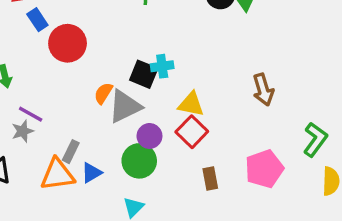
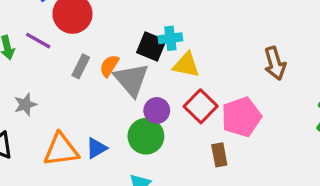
yellow triangle: (191, 104) -> (186, 65), moved
gray triangle: (125, 106) -> (131, 80), turned -45
purple line: (31, 114) -> (38, 41), moved
gray rectangle: (71, 152) -> (81, 66), moved
pink pentagon: (264, 169) -> (241, 117), moved

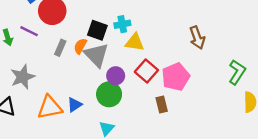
black square: (151, 46) -> (97, 30), moved
gray star: (25, 105) -> (23, 77), size x1.5

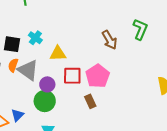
cyan cross: (122, 24) -> (35, 38), moved, turned -32
black square: (97, 30) -> (12, 44), moved
red square: (146, 71) -> (72, 76), turned -30
green L-shape: (237, 72) -> (140, 29), moved

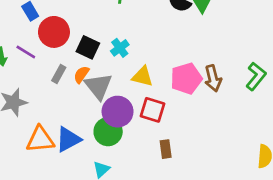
pink pentagon: (98, 76) -> (186, 79), moved
purple circle: (47, 84) -> (118, 112), size x1.5
blue triangle: (17, 115) -> (68, 139), size x1.5

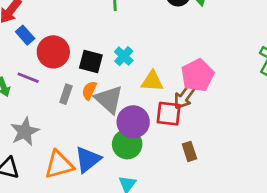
brown arrow: (213, 78) -> (185, 96), moved, turned 60

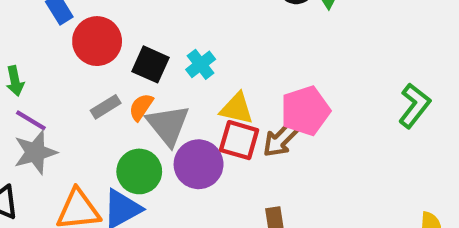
purple line: (28, 78) -> (31, 120), moved
gray rectangle: (66, 94) -> (106, 107), turned 30
red square: (169, 114) -> (239, 140), moved
green circle: (127, 144) -> (139, 171), moved

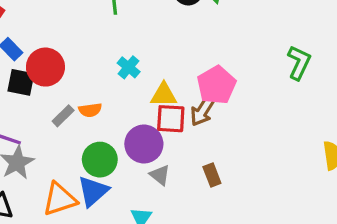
black square: (150, 64) -> (21, 82), moved
orange semicircle: (141, 107) -> (90, 110), turned -120
gray triangle: (168, 125) -> (160, 175), moved, size x0.6

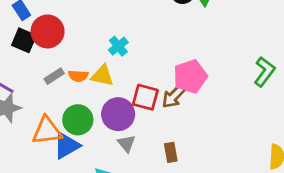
yellow triangle: (164, 95) -> (102, 76), moved
orange triangle: (60, 199) -> (47, 131), moved

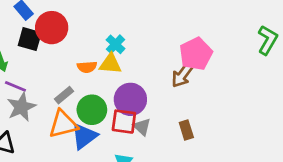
cyan cross: (118, 46) -> (116, 44), moved
gray rectangle: (54, 76) -> (64, 95), moved
red square: (145, 97) -> (124, 122), moved

